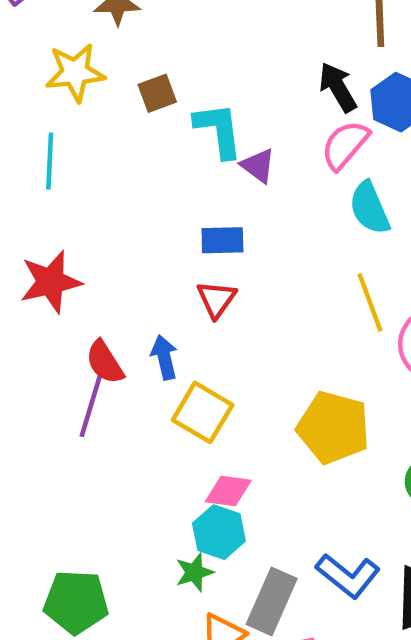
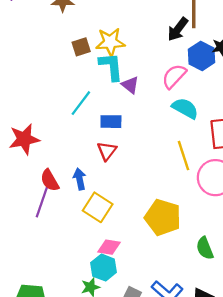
yellow star: (75, 72) -> (110, 42), moved
black arrow: (338, 87) -> (178, 29), moved, turned -115
cyan line: (50, 161) -> (81, 103), moved, turned 32
cyan semicircle: (370, 208) -> (185, 108), turned 140

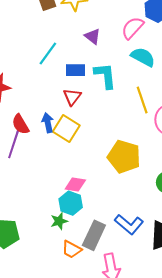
cyan L-shape: (111, 66) -> (105, 76), moved
yellow square: (98, 207) -> (66, 128), moved

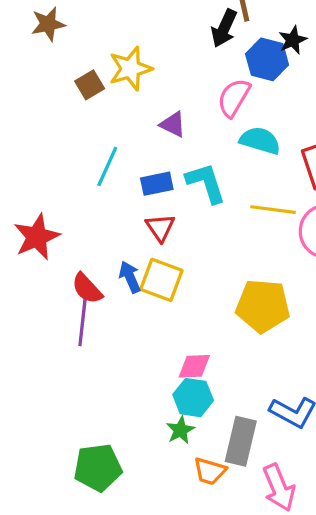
yellow line: (142, 100) -> (273, 210), turned -52

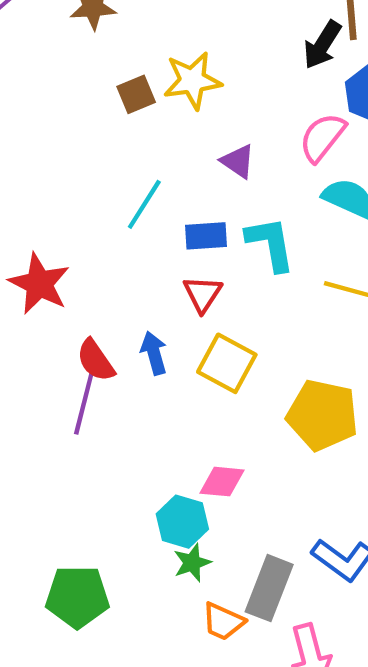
red star: (37, 237) -> (39, 284), turned -30
yellow square: (161, 280) -> (227, 363), moved
cyan hexagon: (193, 398) -> (182, 522), moved

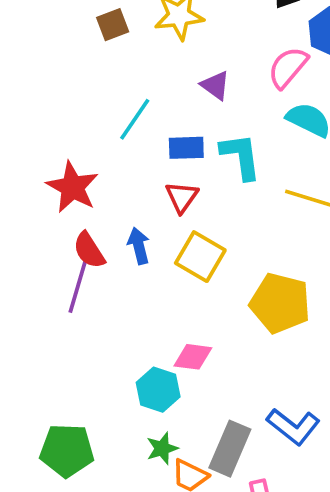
brown square: (136, 94) -> (113, 25), moved
red star: (39, 284) -> (72, 187), moved
green star: (192, 563) -> (162, 448), moved

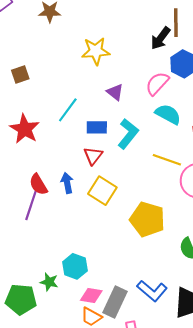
brown square: (113, 25) -> (20, 75), moved
cyan L-shape: (241, 156) -> (128, 134), turned 44
red star: (72, 187) -> (25, 129), moved
pink diamond: (193, 357) -> (91, 296), moved
green star: (162, 448) -> (49, 282), moved, turned 30

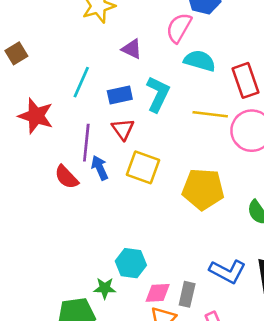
purple line: (31, 205) -> (86, 143), moved
gray rectangle: (115, 302) -> (187, 294), size x0.7

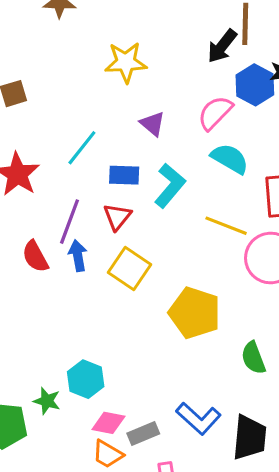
gray rectangle: (187, 294) -> (143, 434), turned 40

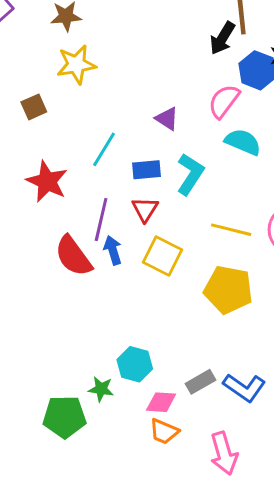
yellow star: (126, 62) -> (76, 65), moved
yellow line: (226, 226) -> (231, 230), moved
red semicircle: (35, 257) -> (73, 256), size x1.4
gray rectangle: (143, 434) -> (201, 382), moved

